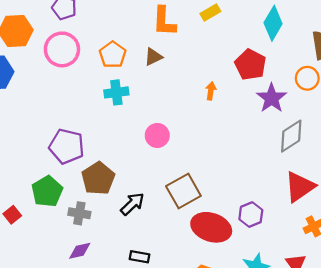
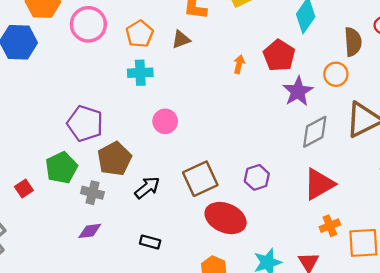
orange arrow: (211, 91) -> (239, 64), moved
pink circle: (157, 135) -> (165, 121), moved
purple hexagon: (251, 215) -> (257, 177), moved

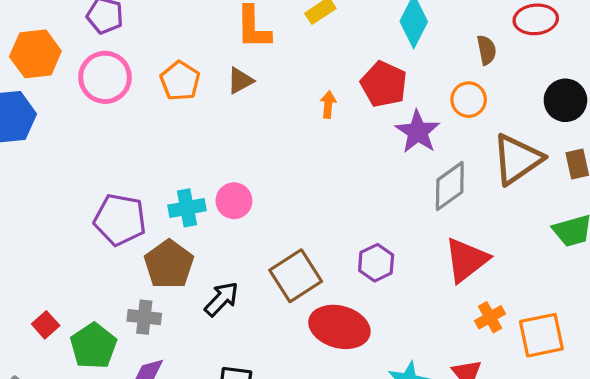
brown semicircle: (353, 42) -> (487, 50), size x0.7
cyan cross: (140, 73) -> (187, 208), moved
green pentagon: (61, 168) -> (93, 346), moved

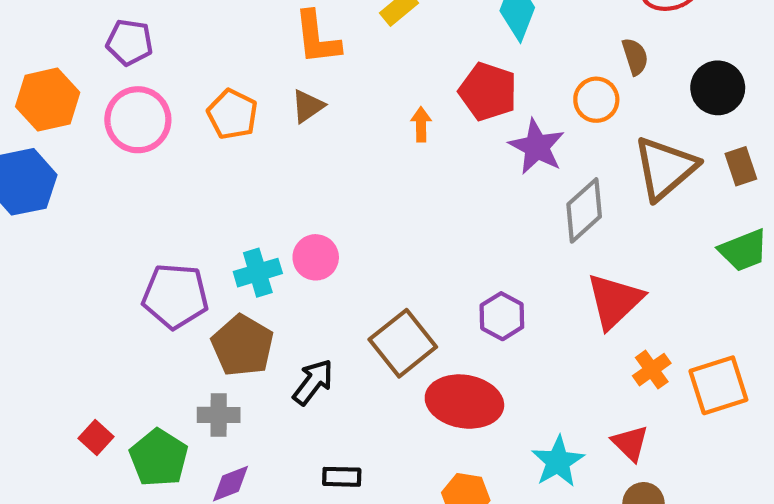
brown semicircle: (487, 50) -> (635, 57), moved

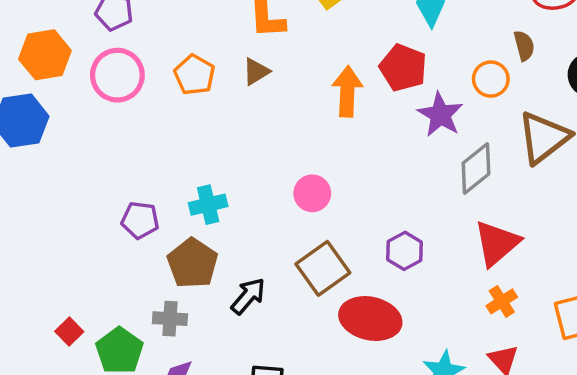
orange arrow: (421, 124) -> (347, 91), size x1.8
pink circle: (316, 257) -> (312, 193), moved
purple pentagon: (175, 296) -> (140, 220), size x0.7
orange cross: (652, 370) -> (502, 301), moved

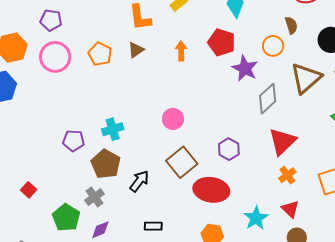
orange arrow: (347, 91) -> (181, 51), moved, size x0.7
gray cross: (170, 319) -> (95, 197), turned -36
red square: (69, 332) -> (29, 190), moved

